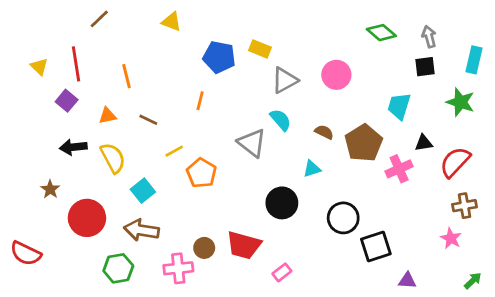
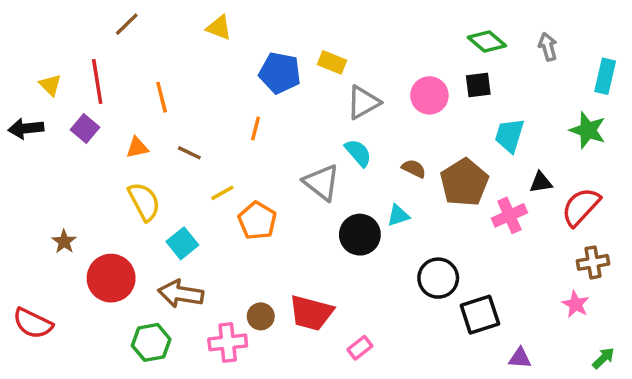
black square: (425, 67) -> (478, 85), moved
black arrow: (73, 147) -> (26, 128), moved
black circle: (282, 203) -> (360, 235), moved

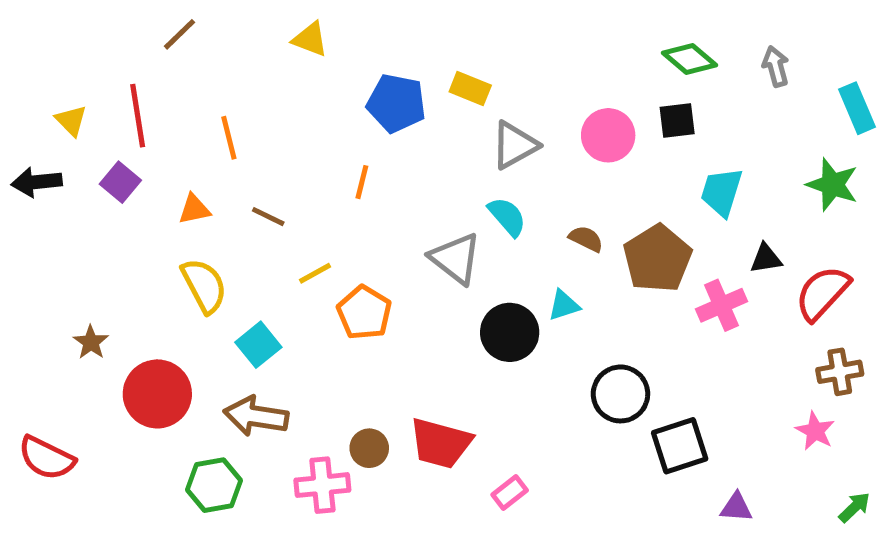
cyan rectangle: (605, 76) -> (857, 108), turned -36

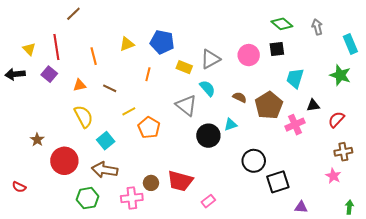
yellow triangle: (310, 39) -> (127, 44), moved, turned -42
yellow rectangle: (470, 88) -> (184, 67), moved
red semicircle: (822, 293) -> (336, 120), size x0.7
red semicircle: (46, 458) -> (19, 187), size x0.6
green arrow: (855, 507) -> (349, 207), turned -40

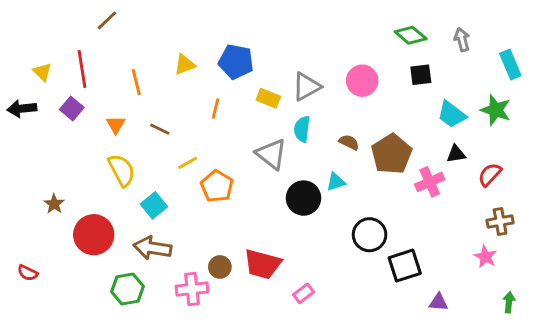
black square: (277, 49) -> (421, 75), moved
cyan trapezoid: (295, 78) -> (452, 114), moved, turned -70
orange triangle: (79, 85) -> (116, 125), turned -48
cyan semicircle: (207, 88) -> (302, 129), turned -132

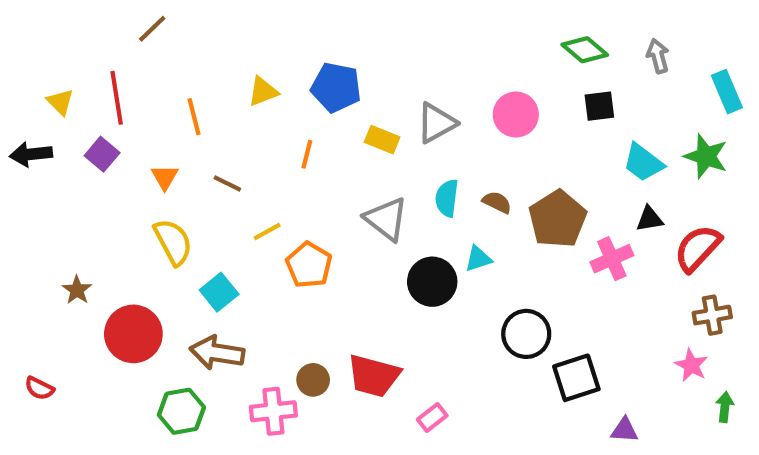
cyan semicircle: (302, 129) -> (447, 198), moved
red semicircle: (490, 175) -> (698, 248), size x1.4
green arrow: (509, 302) -> (725, 407), moved

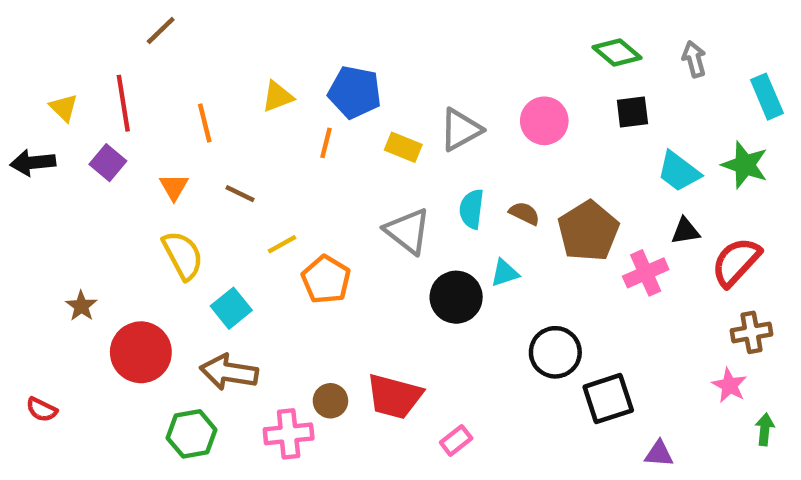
orange line: (307, 154) -> (326, 143), moved

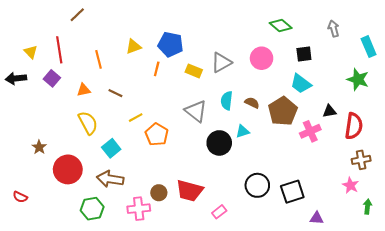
green diamond: (617, 52) -> (281, 25), moved
cyan trapezoid: (679, 172) -> (301, 84), moved
orange triangle: (174, 187) -> (84, 90), turned 48
red semicircle: (736, 262) -> (354, 126), turned 145
black circle: (555, 352) -> (257, 185), moved

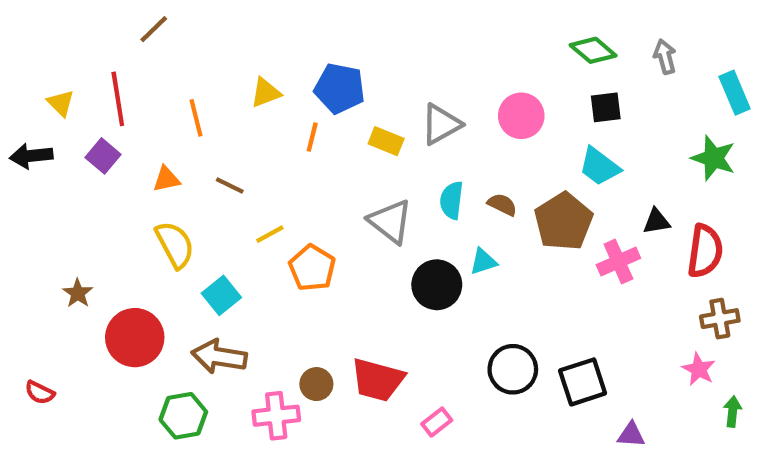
green diamond: (281, 25) -> (593, 50), moved

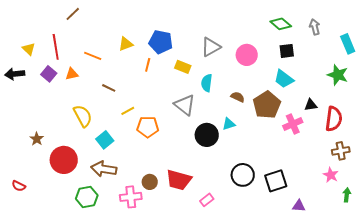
orange line: (196, 118) -> (93, 56), turned -54
gray triangle: (441, 124) -> (211, 47), moved
orange triangle: (166, 179) -> (72, 74), moved
cyan semicircle: (452, 200) -> (207, 83), moved
orange pentagon: (312, 268) -> (148, 127), turned -30

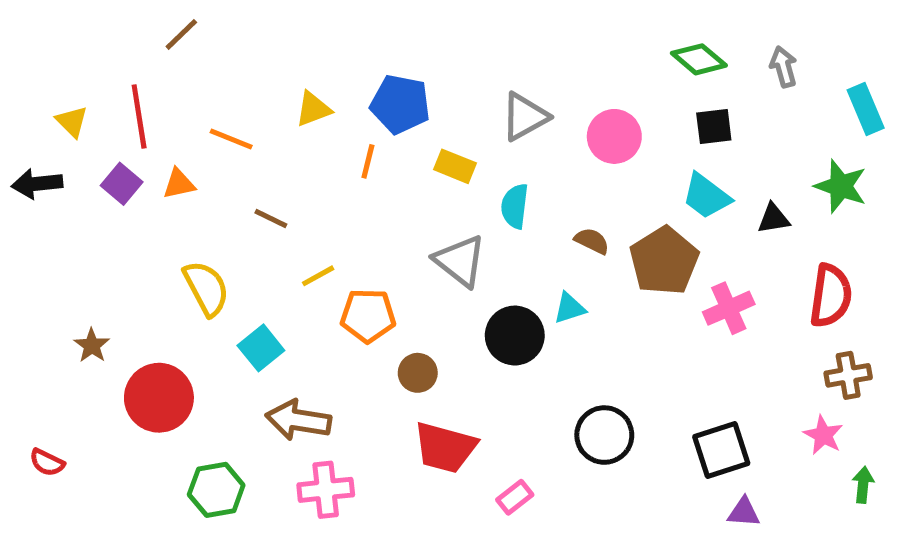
black triangle: (311, 105) -> (774, 219), moved
brown arrow: (104, 169) -> (298, 420), moved
black square: (276, 181) -> (721, 450), moved
brown circle: (150, 182) -> (418, 373), moved

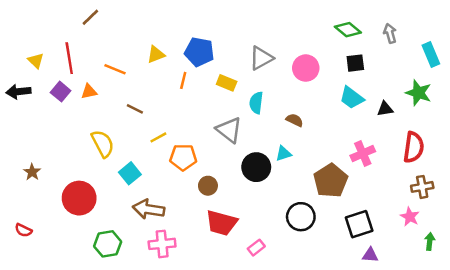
brown pentagon: (664, 261) -> (331, 181), moved
brown star: (92, 345) -> (32, 172), moved

